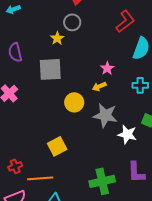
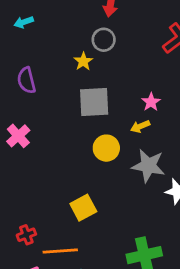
gray square: (50, 69) -> (94, 102), moved

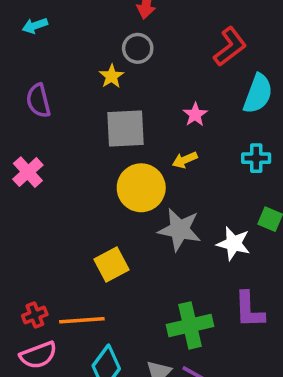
pink star: (151, 102) -> (195, 115), moved
yellow circle: (106, 148) -> (141, 188), size x1.4
gray star: (148, 166) -> (180, 230), moved
red cross: (26, 235) -> (35, 315), moved

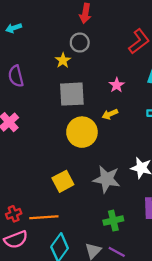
gray star: (180, 230) -> (107, 179), moved
green cross: (190, 325) -> (113, 221), size x0.7

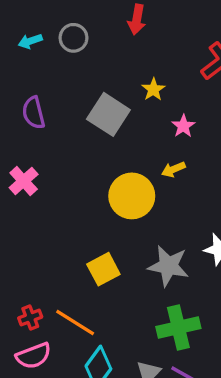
gray circle: (80, 43) -> (73, 38), moved
yellow star: (63, 60) -> (153, 89), moved
gray square: (72, 94) -> (108, 114), moved, turned 36
orange line: (44, 217) -> (75, 322), turned 36
green cross: (113, 221) -> (178, 327), size x1.4

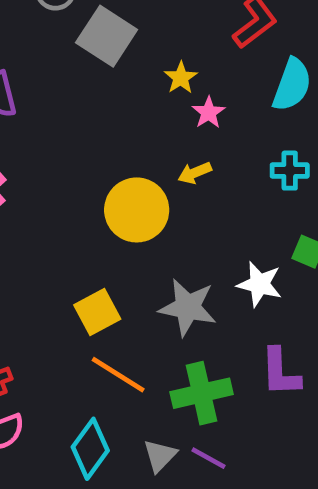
yellow star: (153, 89) -> (181, 78), moved
gray square: (108, 114) -> (107, 36), moved
orange line: (75, 322) -> (118, 375), moved

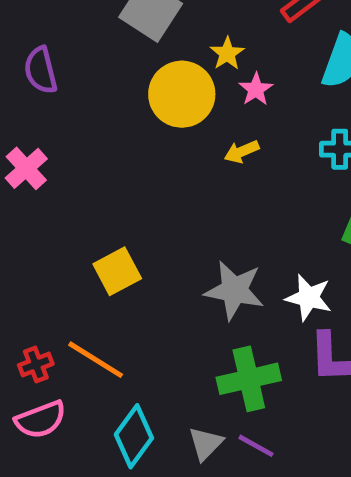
yellow circle: (137, 210) -> (182, 94), moved
white star: (260, 284) -> (309, 298), moved
yellow square: (97, 312) -> (117, 271), moved
orange line: (118, 375) -> (96, 360), moved

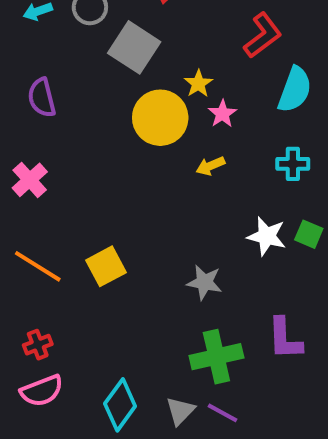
gray star: (234, 290) -> (204, 282), size x0.7
white star: (309, 298) -> (267, 236), moved
orange line: (96, 360) -> (38, 266), moved

